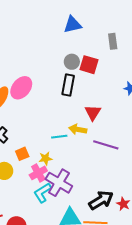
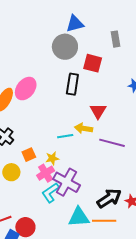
gray circle: (72, 62) -> (65, 47), moved, size x1.6

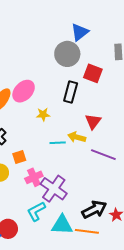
blue triangle: (75, 24) -> (80, 32), turned -30
yellow star: (52, 158) -> (43, 114), moved
cyan L-shape: (50, 193) -> (36, 211), moved

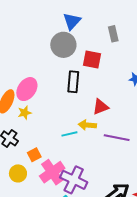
yellow star: (43, 114) -> (25, 113), moved
red triangle: (93, 121) -> (101, 107), turned 42
pink cross: (34, 177) -> (52, 172), size x1.4

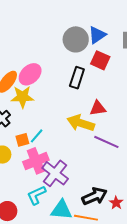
blue triangle: (72, 21) -> (97, 35), moved
yellow star: (25, 113) -> (22, 97), size x1.6
yellow arrow: (87, 125) -> (81, 123), size x1.5
cyan line: (69, 134) -> (37, 136), moved, turned -49

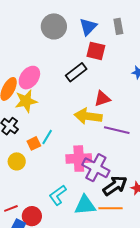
gray circle: (76, 39) -> (54, 26), moved
black rectangle: (77, 78) -> (76, 72), turned 45
pink cross: (36, 161) -> (79, 159), moved, turned 30
purple cross: (55, 173) -> (96, 168), moved

